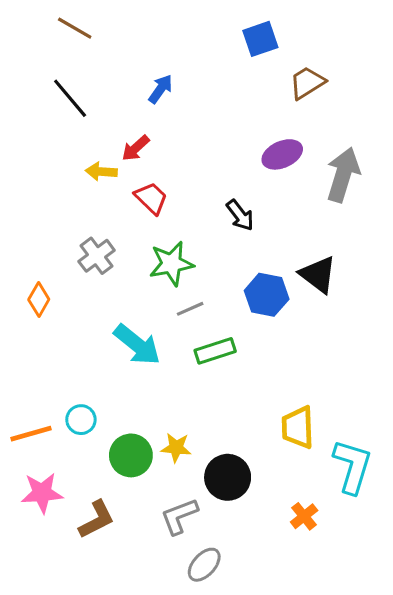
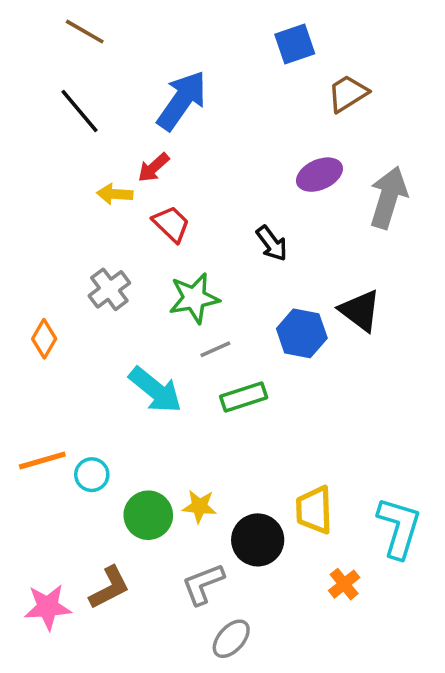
blue arrow: (161, 89) -> (182, 100), size x1.8
yellow trapezoid: (298, 427) -> (314, 510), moved
orange line: (31, 434) -> (42, 461), moved
pink star: (42, 493) -> (48, 607), moved

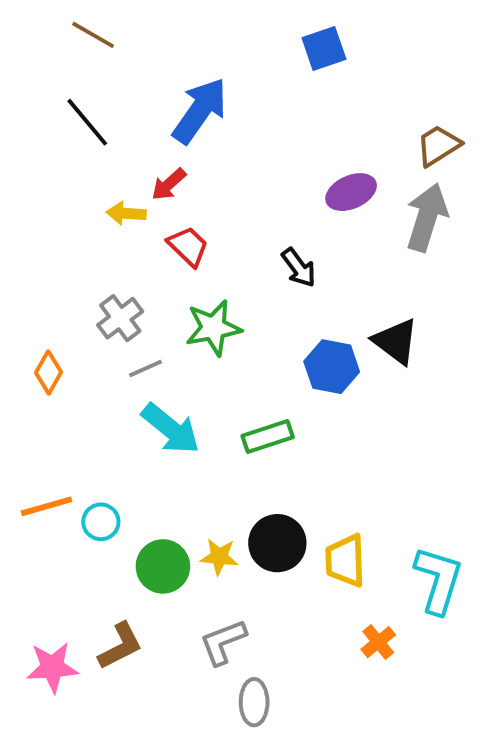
brown trapezoid: (348, 93) -> (438, 145), moved
gray line: (215, 349) -> (145, 369), moved
black circle: (258, 540) -> (277, 543), moved
gray ellipse: (231, 639) -> (254, 702), turned -42

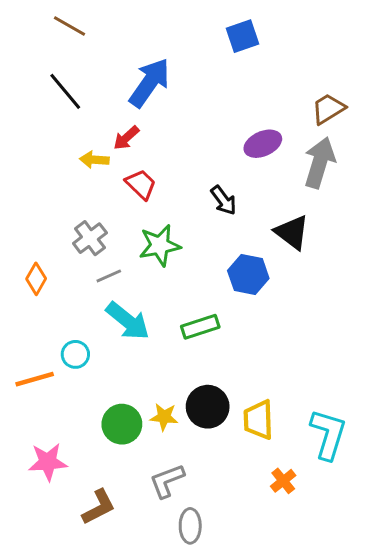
black triangle: (396, 341) -> (292, 232), moved
cyan circle: (101, 522) -> (75, 354), moved
brown L-shape: (120, 646) -> (99, 507), moved
pink star: (52, 667) -> (48, 462), moved

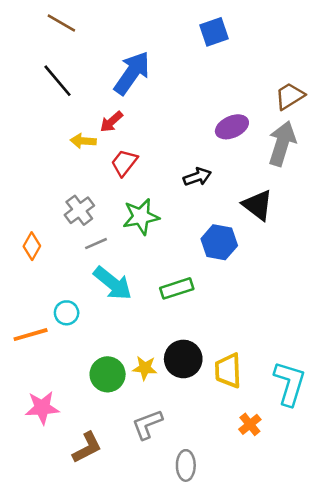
red trapezoid: (141, 184) -> (124, 163), turned -96
black arrow: (224, 200) -> (197, 177), turned -72
gray ellipse: (190, 526) -> (186, 465), moved

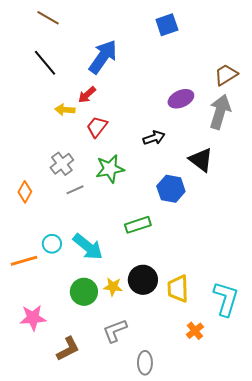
cyan arrow: (113, 283) -> (88, 247), moved

